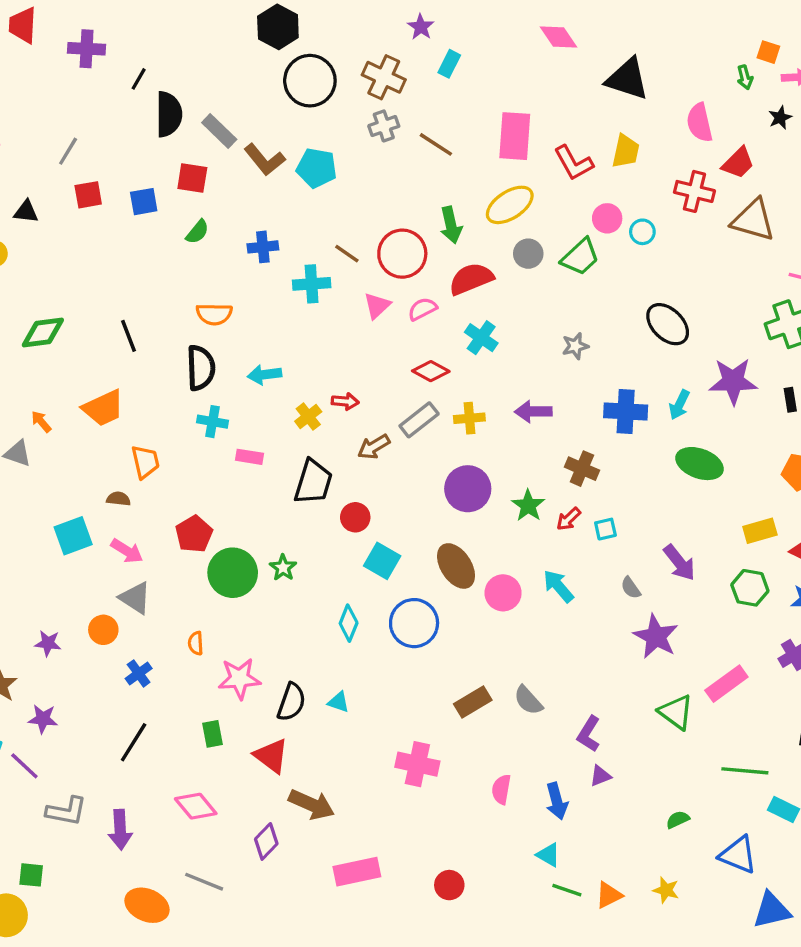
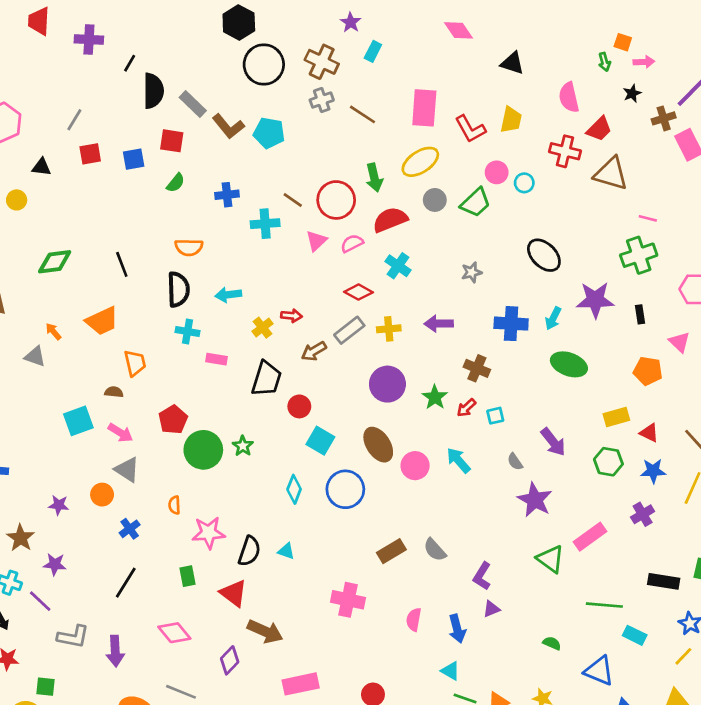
black triangle: (627, 79) -> (512, 63), size x0.7
green semicircle: (678, 820) -> (552, 643), turned 48

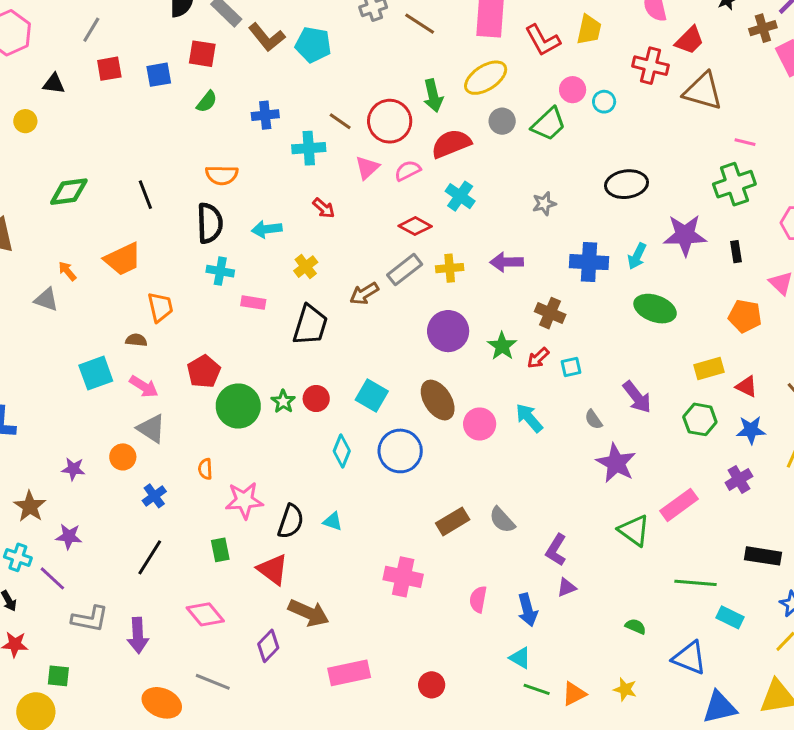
black ellipse: (544, 255) -> (627, 184), turned -52
red arrow: (291, 316) -> (324, 208), moved, turned 36
red circle: (299, 406) -> (316, 399), moved

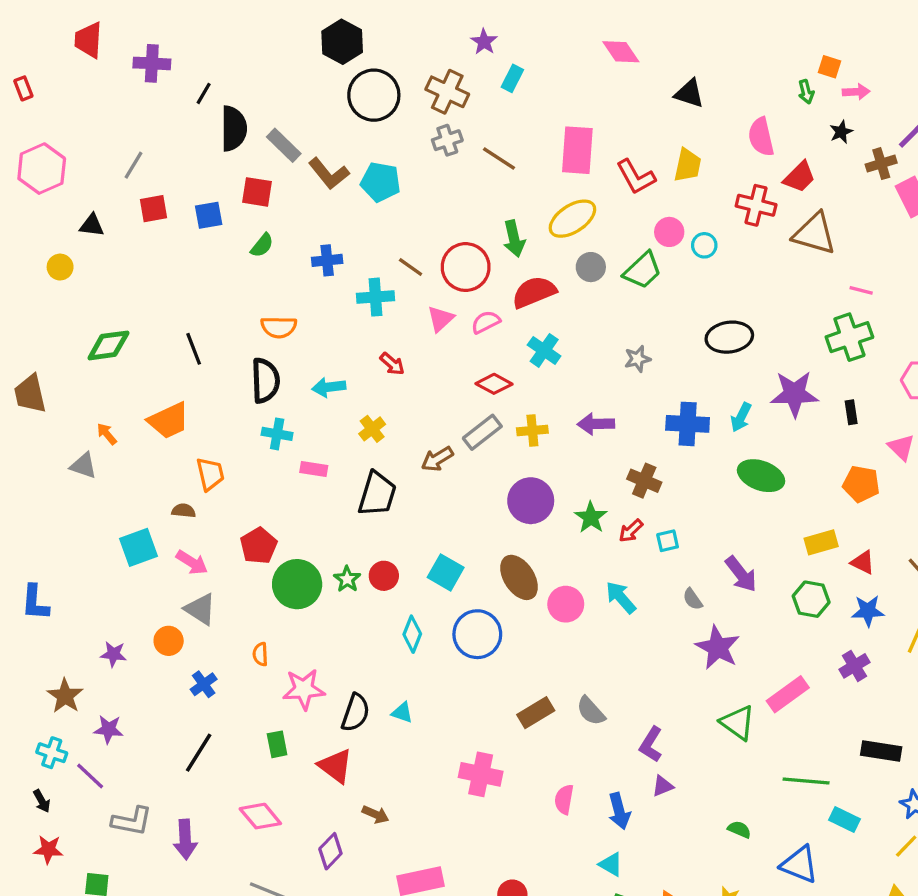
brown arrow: (309, 613) -> (376, 814), size x0.6

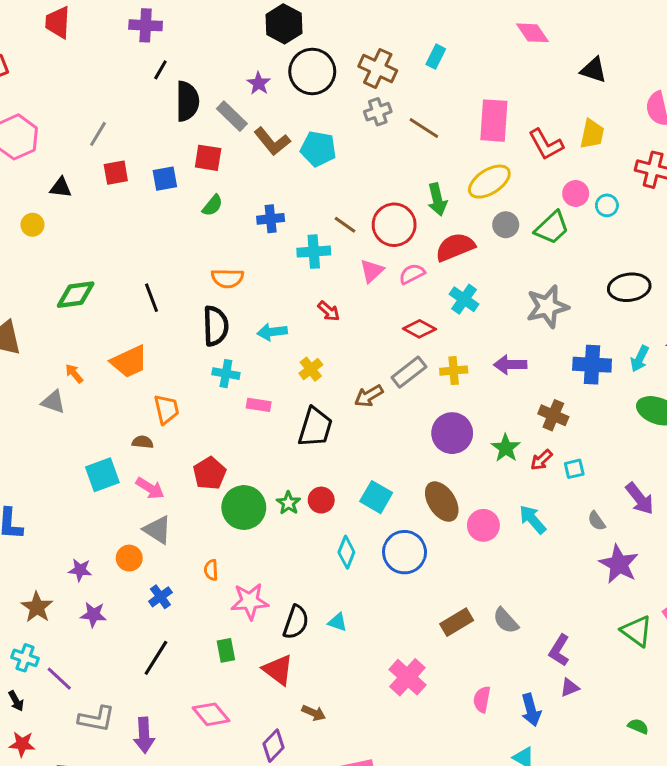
purple star: (484, 42) -> (259, 83), moved
purple cross: (152, 63) -> (146, 25), moved
gray star: (638, 359) -> (547, 307), size x1.8
purple star: (108, 729) -> (93, 615), moved
pink cross: (481, 774) -> (407, 677), turned 30

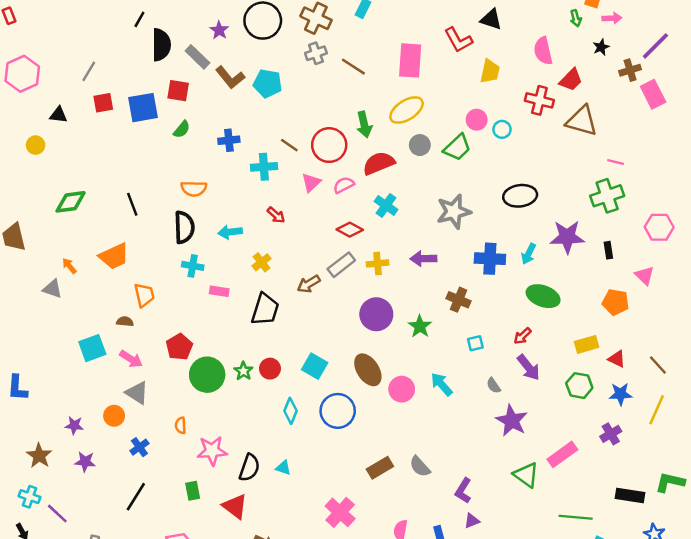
red L-shape: (546, 144) -> (458, 40), moved
blue square: (165, 179) -> (143, 108), size x1.5
red arrow: (541, 460) -> (523, 336), moved

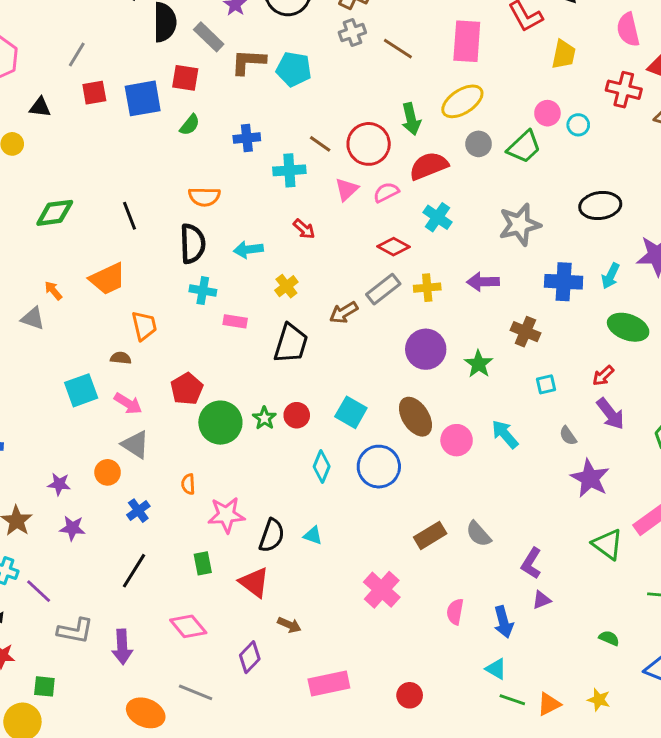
brown L-shape: (230, 77) -> (248, 62), turned 132

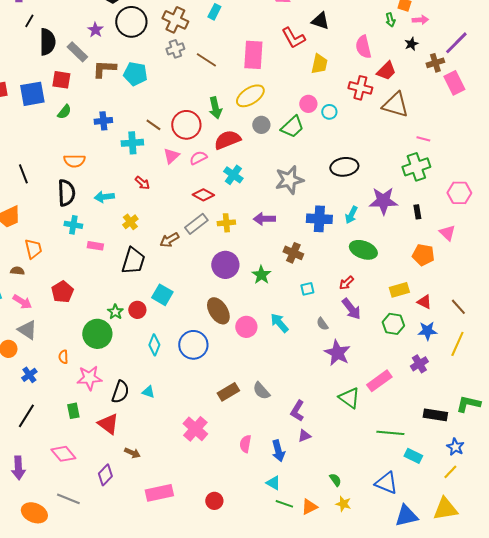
cyan square: (351, 412) -> (162, 295), moved
green circle: (220, 423) -> (97, 334), moved
green semicircle: (609, 638) -> (335, 480), moved, turned 32

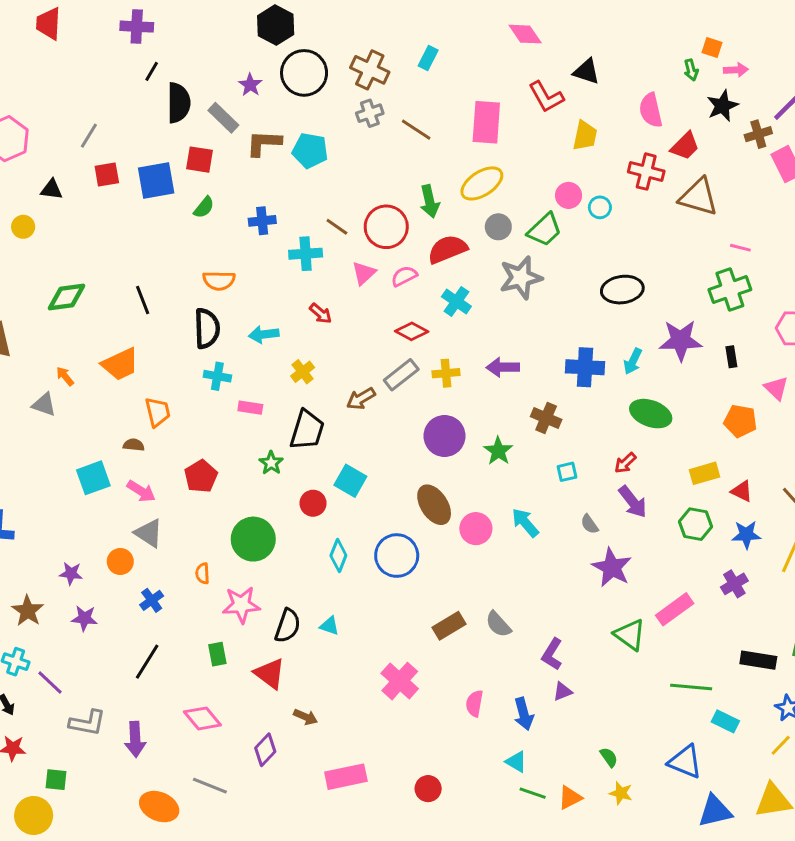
black star: (411, 44) -> (722, 106), size x1.5
gray star: (289, 180) -> (521, 278), moved
green star: (115, 312) -> (271, 463), moved

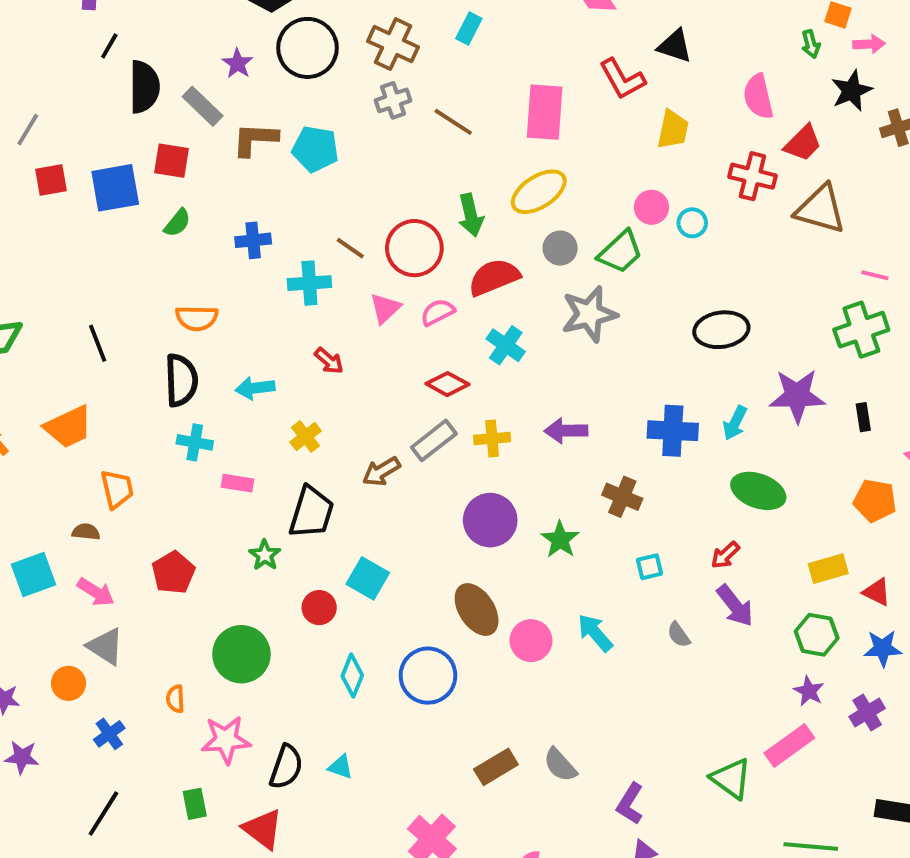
purple star: (612, 567) -> (809, 691), moved, size x0.6

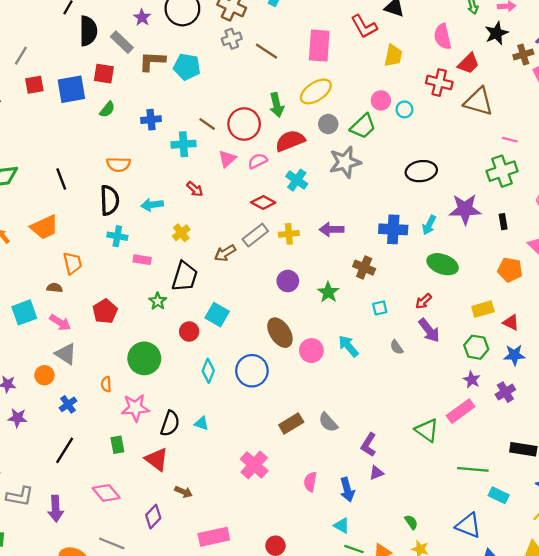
purple circle: (490, 520) -> (288, 281), size x0.7

